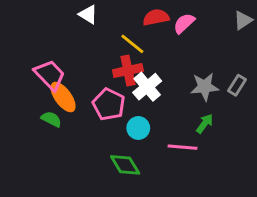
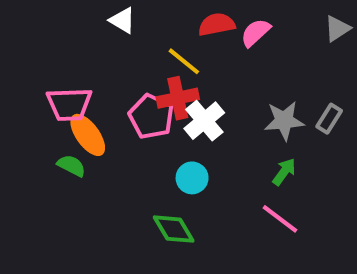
pink trapezoid: (50, 75) -> (69, 104), turned 132
pink pentagon: (109, 104) -> (151, 117), moved
pink line: (183, 147) -> (280, 219), moved, turned 32

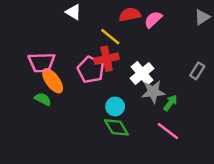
white cross: (204, 121) -> (142, 73), moved
gray star: (284, 121) -> (153, 92), moved
green diamond: (174, 229) -> (116, 127), moved

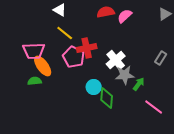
yellow line: (110, 37) -> (65, 33), moved
green semicircle: (43, 99) -> (35, 81), turned -32
green diamond: (116, 127) -> (107, 98), moved, turned 35
pink line: (168, 131) -> (154, 107), moved

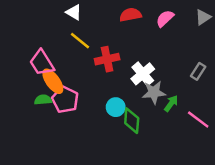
pink semicircle: (125, 16) -> (165, 18), moved
pink trapezoid: (34, 51) -> (42, 63), turned 60
pink pentagon: (74, 57) -> (65, 100), moved
pink line: (154, 107) -> (198, 119), moved

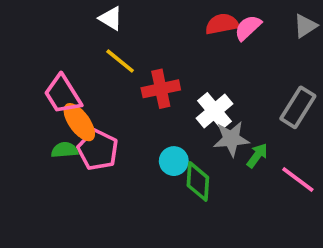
red semicircle: (130, 15) -> (222, 24), moved
gray rectangle: (198, 71) -> (298, 107), size x1.5

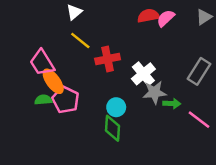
white triangle: (111, 18) -> (74, 12), turned 49
green arrow: (257, 155) -> (172, 104), turned 56
green diamond: (198, 181) -> (112, 128), moved

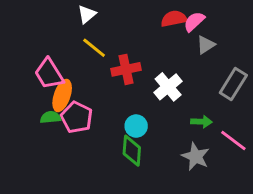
gray triangle: (204, 17) -> (206, 45), moved
orange ellipse: (53, 81) -> (62, 96), turned 55
gray star: (155, 92) -> (196, 156), moved, turned 30

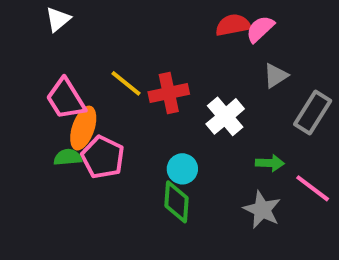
white triangle: (87, 14) -> (58, 19), moved
gray triangle: (206, 45) -> (276, 76), moved
yellow line: (94, 48) -> (126, 83), moved

